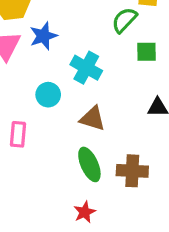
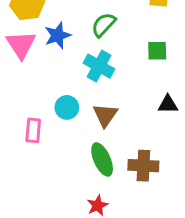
green semicircle: (124, 20) -> (104, 25), moved
cyan circle: (48, 95) -> (67, 107), moved
brown triangle: (93, 118) -> (105, 115), turned 48

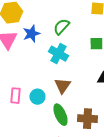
cyan circle: (67, 107) -> (37, 97), moved

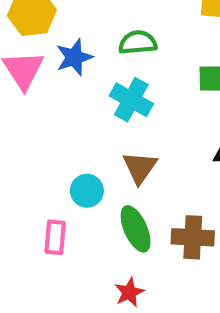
green semicircle: (61, 27) -> (138, 42), turned 42
pink rectangle: (15, 96) -> (55, 237), moved

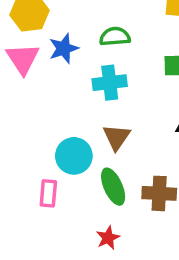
cyan cross: (131, 100) -> (110, 83), turned -36
cyan circle: (87, 191) -> (74, 156), size x1.4

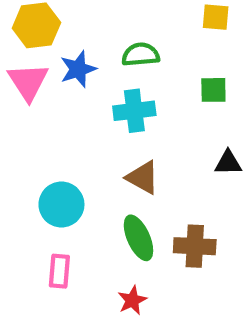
brown triangle: (117, 137) -> (143, 177), turned -36
cyan circle: (74, 156) -> (61, 205), moved
pink rectangle: (48, 193) -> (59, 271), moved

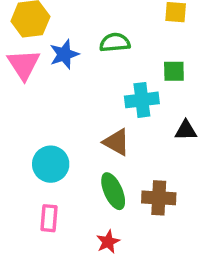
cyan cross: (134, 111) -> (142, 100), moved

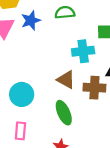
brown cross: (159, 198) -> (94, 88), moved

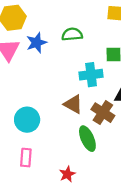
brown cross: (94, 88) -> (103, 113), turned 30
green ellipse: (64, 113) -> (87, 139), moved

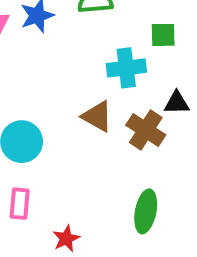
green ellipse: (87, 139) -> (146, 211), moved, turned 35
red star: (67, 174) -> (66, 239), moved

